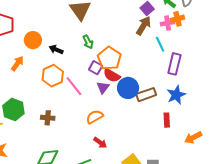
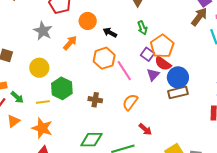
brown rectangle: (146, 95) -> (178, 92), moved
orange semicircle: (95, 117) -> (130, 102), moved, turned -30

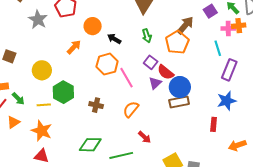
brown arrow: (199, 17) -> (185, 25), moved
gray star: (43, 31) -> (38, 19), moved
orange pentagon: (162, 46) -> (177, 42), moved

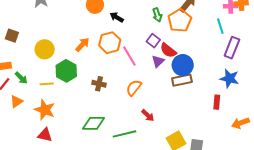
green arrow: (147, 36) -> (157, 15), moved
orange arrow: (74, 47) -> (82, 45), moved
blue star: (227, 101) -> (229, 78), turned 30

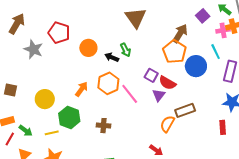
green arrow: (157, 15) -> (126, 50), moved
blue circle: (183, 65) -> (196, 66), moved
orange semicircle: (134, 88) -> (167, 124), moved

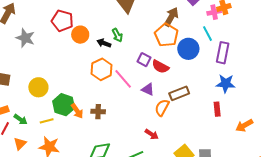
red pentagon: (59, 33) -> (62, 21), moved
orange arrow: (82, 89) -> (77, 111), moved, turned 112
purple triangle: (159, 95) -> (148, 89), moved, turned -40

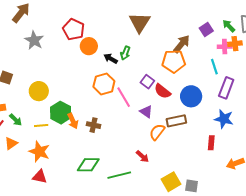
green arrow: (117, 35) -> (125, 53), turned 40
orange pentagon: (166, 35) -> (174, 61), turned 30
blue circle: (188, 49) -> (191, 96), moved

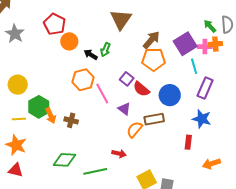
purple square: (206, 30) -> (185, 44), moved, size x1.6
brown arrow: (182, 44) -> (151, 40), moved
red arrow: (142, 156) -> (119, 154), turned -32

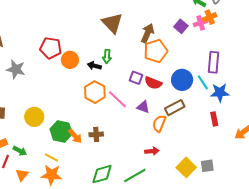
purple square: (185, 44) -> (181, 26), size x0.6
cyan line: (194, 66) -> (203, 82), moved
yellow line: (19, 119) -> (51, 157), moved, turned 48

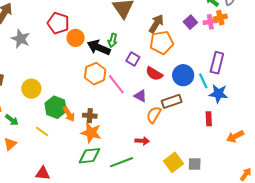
black arrow: (94, 66) -> (99, 48), size x1.6
purple square: (136, 78) -> (133, 59), moved
orange star: (51, 175) -> (91, 133), moved

